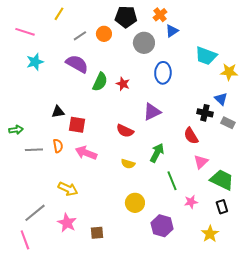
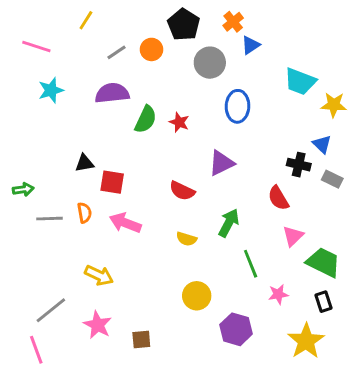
black pentagon: (126, 17) -> (184, 25), turned 30
purple semicircle: (77, 64) -> (112, 93), turned -35
yellow star: (210, 234) -> (306, 341), size x1.4

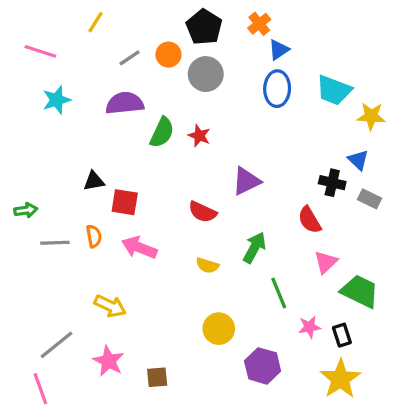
gray circle: (210, 63) -> (206, 74), moved
blue ellipse: (237, 106) -> (277, 89), moved
black rectangle: (323, 302) -> (342, 335), moved

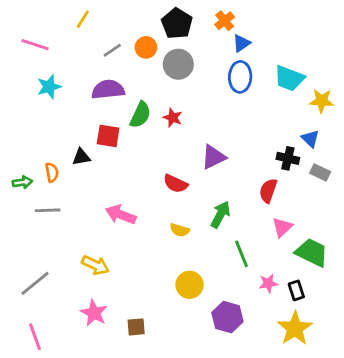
red square: (125, 202) -> (108, 136), moved
red semicircle: (310, 220) -> (268, 191), turned 50
orange semicircle: (94, 236) -> (52, 172), moved
gray line: (57, 345) -> (35, 283), moved

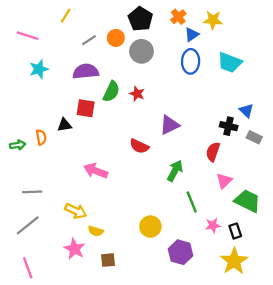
yellow star: (322, 101) -> (213, 20), moved
gray line: (48, 210) -> (32, 192), moved
yellow semicircle: (180, 230) -> (96, 231), moved

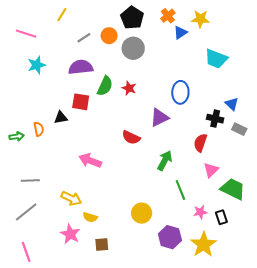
blue ellipse: (191, 61) -> (180, 92), moved
yellow star: (234, 261) -> (204, 245), moved

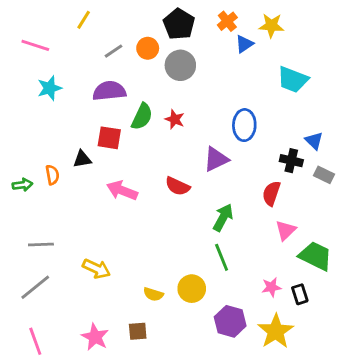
pink arrow: (90, 161) -> (122, 190), moved
green line: (180, 190) -> (222, 257), moved
yellow semicircle: (90, 217) -> (153, 294), moved
pink star: (70, 234) -> (95, 337), moved

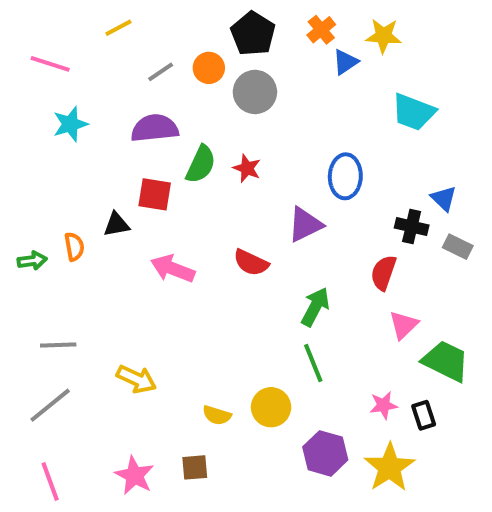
yellow line: (84, 20) -> (118, 28), turned 30

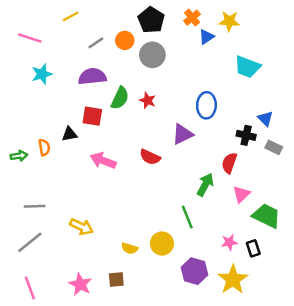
green arrow: (315, 307) -> (205, 185), moved

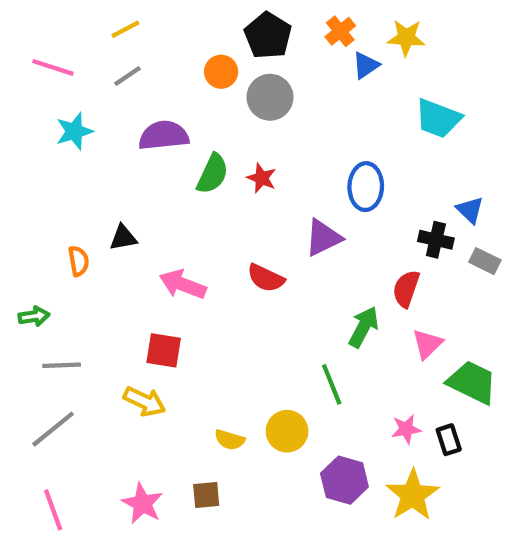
gray line: (96, 43) -> (127, 76), moved
red square: (92, 116) -> (164, 350), moved
green arrow: (19, 156) -> (34, 316), moved

